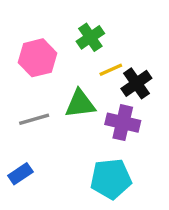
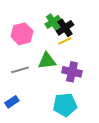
black cross: (136, 83) -> (65, 28), moved

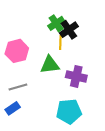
pink hexagon: (22, 34) -> (17, 51), moved
yellow line: (65, 41) -> (60, 42), moved, turned -64
gray line: (20, 70) -> (18, 87), moved

